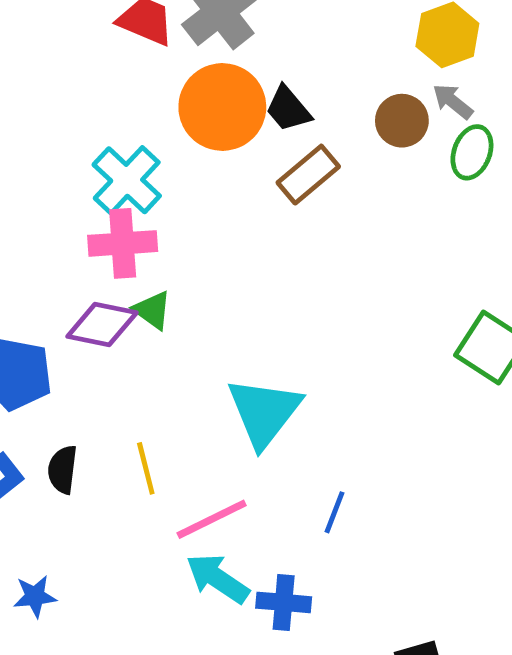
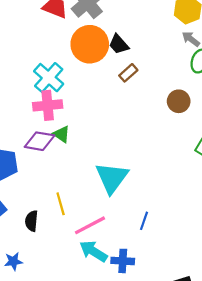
brown circle: (402, 121) -> (179, 101), moved
brown rectangle: (308, 175) -> (128, 73), size x0.7
black semicircle: (63, 470) -> (31, 221), moved

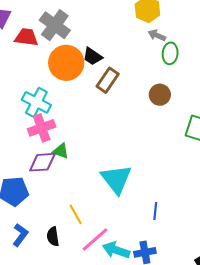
brown rectangle: (128, 73) -> (108, 80), size x1.4
pink line: (90, 225) -> (95, 239), moved

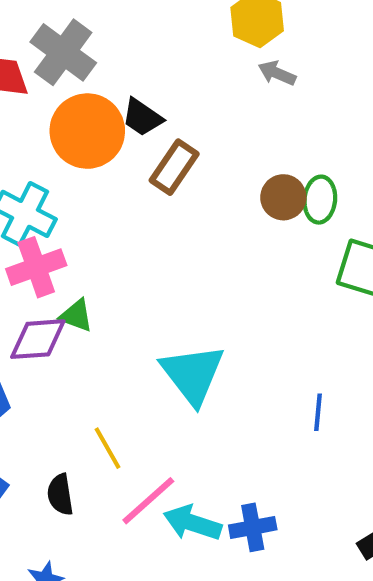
green ellipse: (170, 53) -> (320, 200), moved
blue line: (155, 211) -> (318, 412), moved

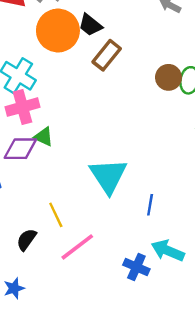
blue line: (318, 412) -> (150, 205), moved
black semicircle: (60, 495) -> (26, 240), turned 40
cyan arrow: (192, 523) -> (168, 251), moved
blue cross: (253, 527) -> (136, 267), turned 30

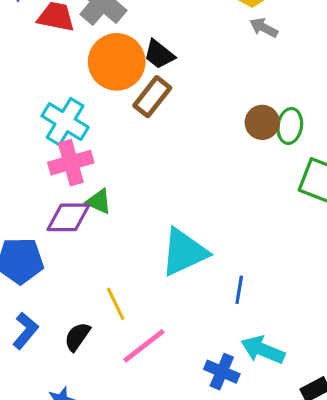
brown rectangle: (107, 55) -> (152, 97), moved
cyan triangle: (108, 176) -> (184, 252), turned 39

